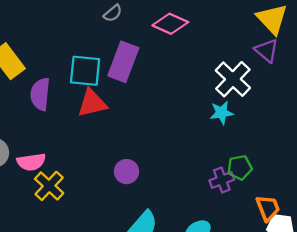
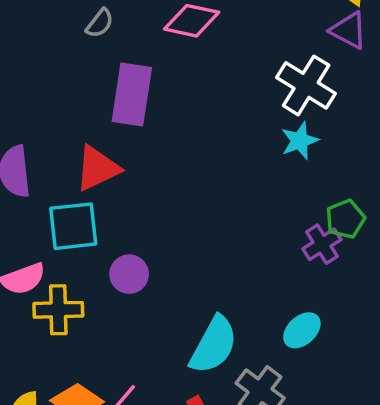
cyan square: (85, 71) -> (73, 226), moved
purple circle: (126, 172) -> (129, 274), moved
yellow cross: (49, 186) -> (58, 310), turned -32

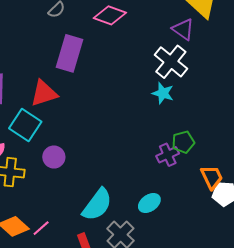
purple triangle: (349, 30) -> (183, 29), moved
cyan star: (300, 141) -> (163, 93), turned 30
cyan square: (73, 226) -> (25, 125), turned 32

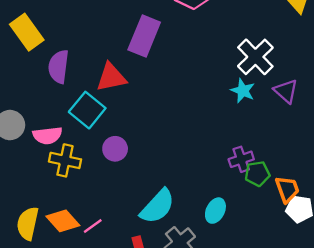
purple triangle: (183, 29) -> (286, 91), moved
green pentagon: (183, 142) -> (257, 174), moved
cyan ellipse: (149, 203) -> (215, 211), turned -35

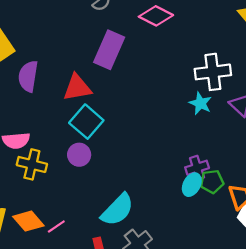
white cross: (255, 57) -> (213, 72), turned 36
cyan square: (87, 110) -> (86, 122), moved
cyan ellipse: (215, 211) -> (192, 185), moved

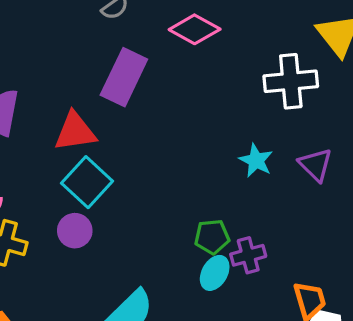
white cross: (213, 72) -> (291, 81), moved
green pentagon: (212, 182) -> (212, 237), moved
cyan ellipse: (192, 185) -> (215, 273), moved

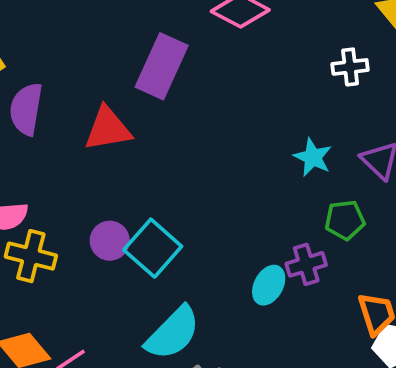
white cross: (291, 81) -> (350, 67), size x0.6
cyan square: (87, 182) -> (153, 248), moved
green pentagon: (212, 237) -> (345, 220), moved

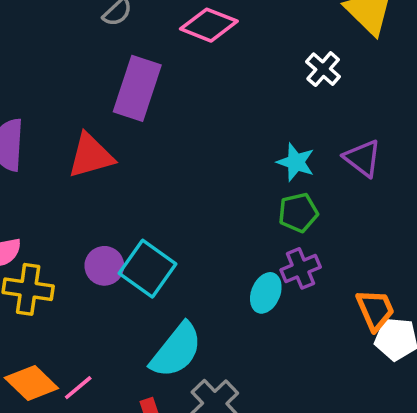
white cross: (350, 67) -> (323, 69), turned -36
green pentagon: (345, 220) -> (298, 213), moved

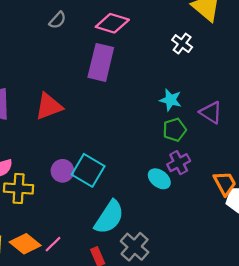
purple rectangle: (137, 88) -> (101, 62), moved
purple triangle: (362, 158) -> (211, 112), moved
cyan ellipse: (266, 293) -> (159, 179), turned -70

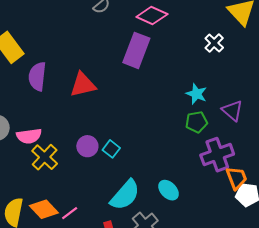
purple cross: (179, 163) -> (217, 155), moved, size x1.5
cyan square: (88, 170) -> (111, 149), size x0.6
cyan ellipse: (159, 179) -> (169, 190), moved
yellow cross: (19, 188) -> (45, 157), turned 32

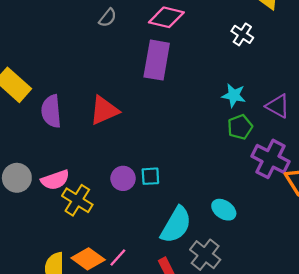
cyan square: (111, 149) -> (150, 176), turned -30
purple cross: (217, 155) -> (270, 159), turned -32

